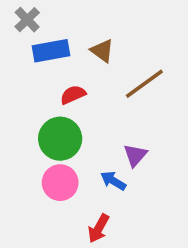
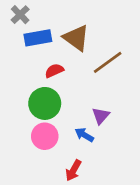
brown triangle: (102, 51) -> (76, 38), size x1.5

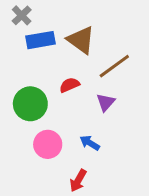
red semicircle: (54, 71) -> (69, 85), moved
green circle: (45, 103) -> (30, 104), moved
purple triangle: (101, 116) -> (106, 102), moved

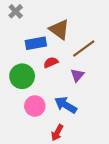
blue rectangle: (40, 40) -> (36, 43), moved
blue arrow: (90, 143) -> (66, 105), size x1.5

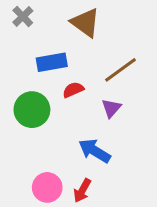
brown triangle: (59, 29) -> (85, 23), moved
pink circle: (35, 106) -> (47, 187), moved

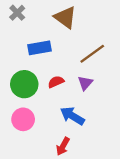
red semicircle: (73, 90) -> (56, 82), moved
pink circle: (47, 187) -> (23, 119), moved

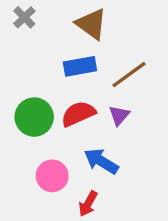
blue rectangle: (39, 48) -> (80, 66), moved
red semicircle: (56, 82) -> (78, 114), size x1.5
pink circle: (23, 119) -> (52, 176), moved

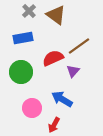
gray cross: (24, 17) -> (29, 11), moved
blue rectangle: (80, 66) -> (23, 38), moved
red semicircle: (78, 114) -> (53, 58), moved

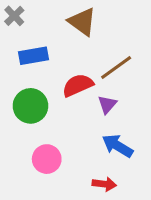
gray cross: (29, 11) -> (14, 16), moved
blue arrow: (62, 99) -> (118, 146), moved
red arrow: (54, 125) -> (104, 184), moved, turned -112

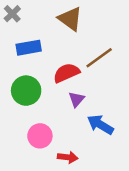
purple triangle: (107, 104) -> (76, 99), moved
red arrow: (104, 184) -> (68, 157), moved

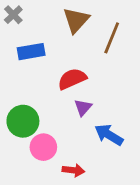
brown triangle: (70, 19) -> (76, 20), turned 36
brown line: (99, 58) -> (112, 38), moved, turned -32
green circle: (26, 91) -> (23, 121), moved

